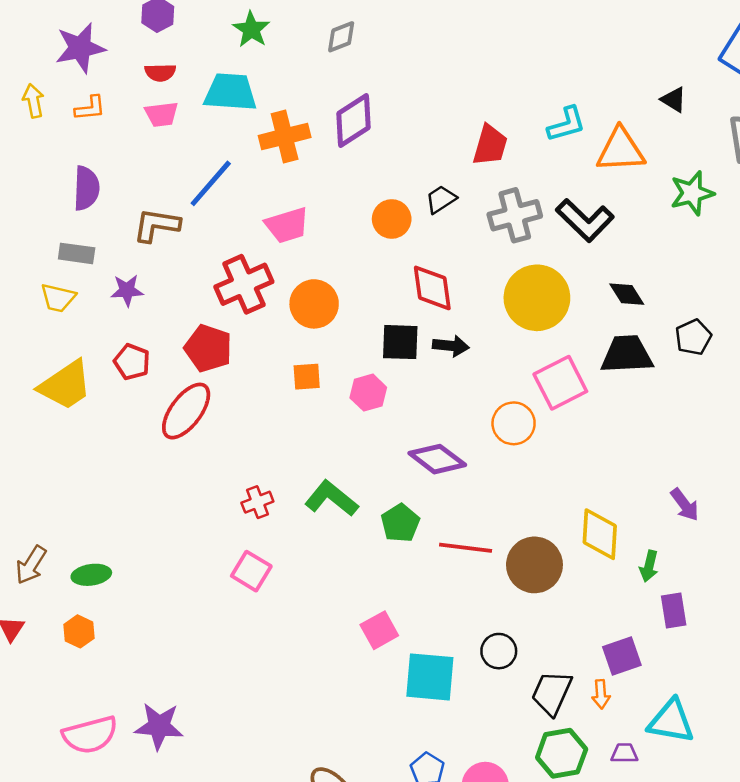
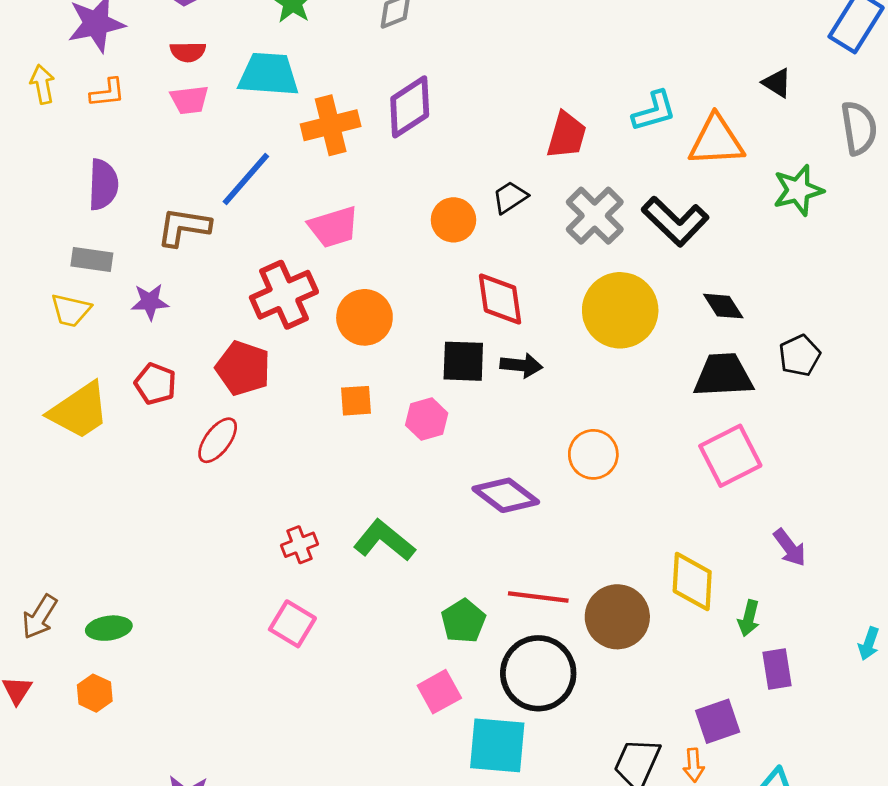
gray cross: (515, 215) -> (595, 216), turned -30
pink square: (560, 383) -> (730, 456), moved
red ellipse: (186, 411) -> (218, 440), size x0.7
green pentagon: (400, 523) -> (463, 621), moved
black circle: (499, 651) -> (538, 673), moved, size x1.8

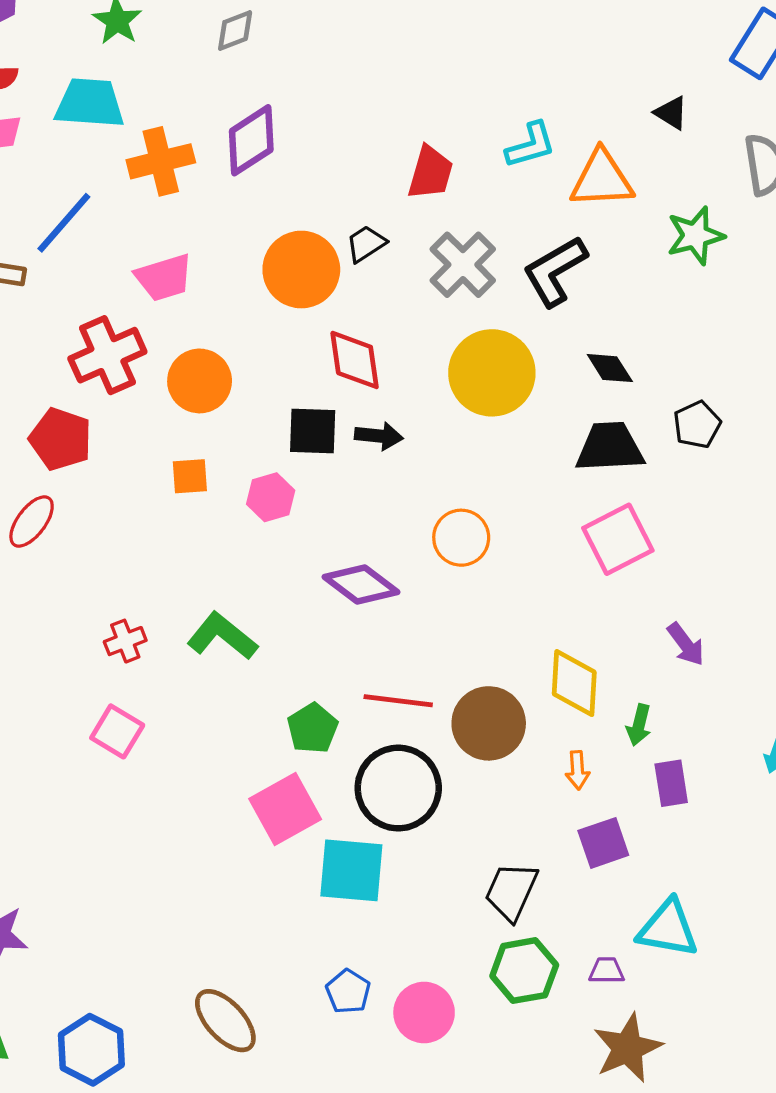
orange circle: (453, 220) -> (301, 270), size x1.5
black L-shape: (675, 221) -> (555, 271), turned 106
pink square: (439, 692) -> (285, 809), size x1.4
orange arrow: (694, 765) -> (577, 770), moved

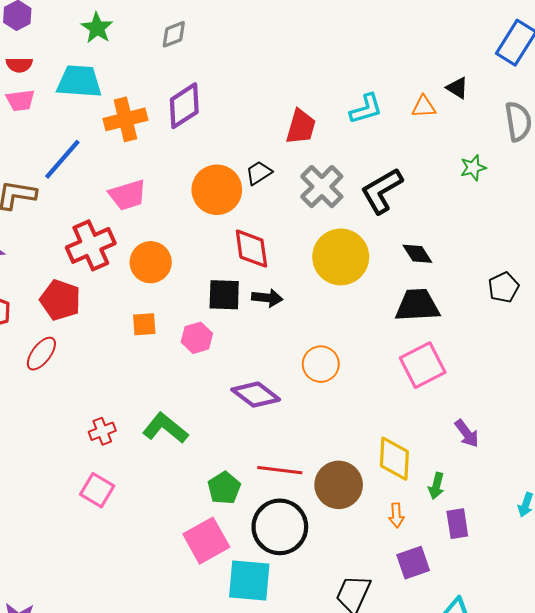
orange triangle: (602, 179) -> (424, 107), moved, size x0.6
green star: (695, 236) -> (473, 168), size x0.7
black pentagon: (697, 425) -> (504, 287), moved

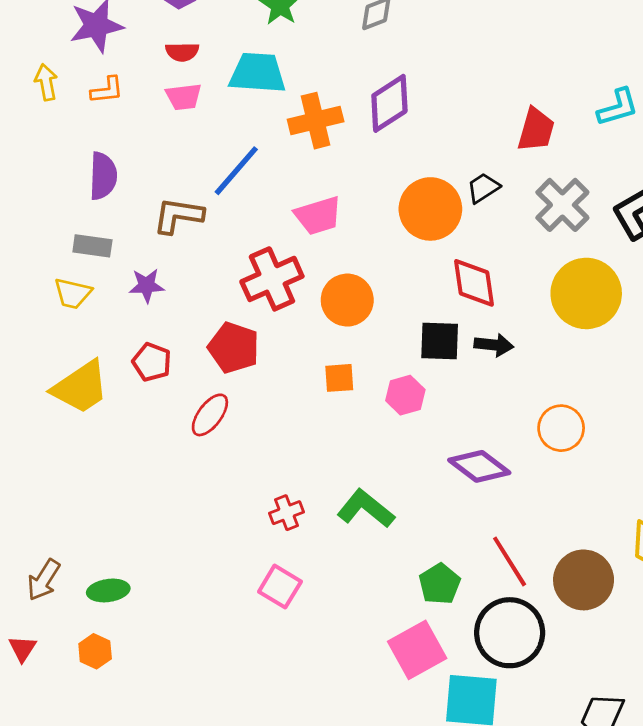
red line: (280, 470) -> (510, 561), turned 51

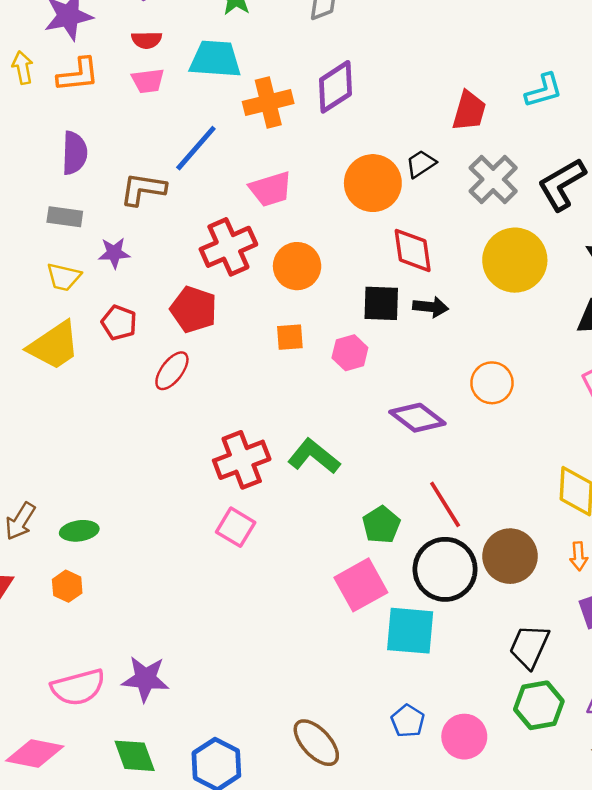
orange L-shape: (107, 90) -> (78, 75), size x1.4
yellow trapezoid: (73, 293) -> (64, 277), moved
red cross: (286, 513) -> (242, 460), size x1.8
brown circle: (584, 580) -> (510, 556), moved

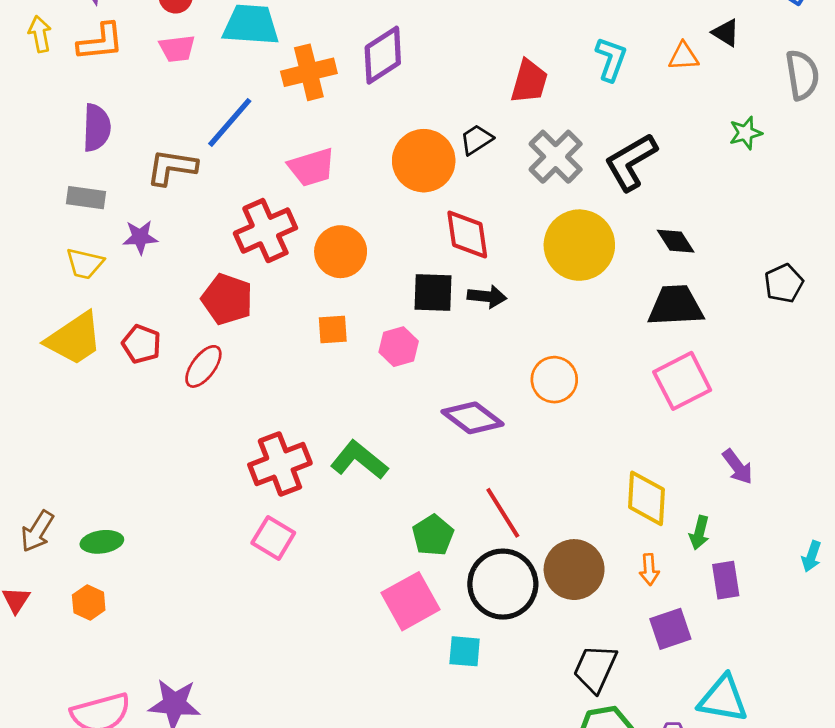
cyan L-shape: (544, 90) -> (611, 59), turned -54
red pentagon: (119, 323) -> (141, 344), moved
cyan square: (410, 631) -> (465, 651), size x0.6

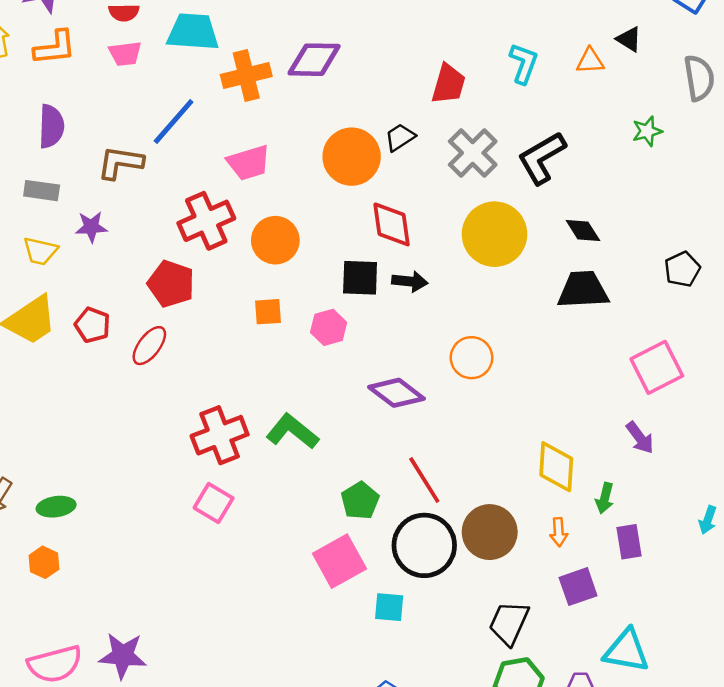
purple diamond: (383, 55) -> (314, 60), turned 34
pink square: (682, 381) -> (657, 367), moved

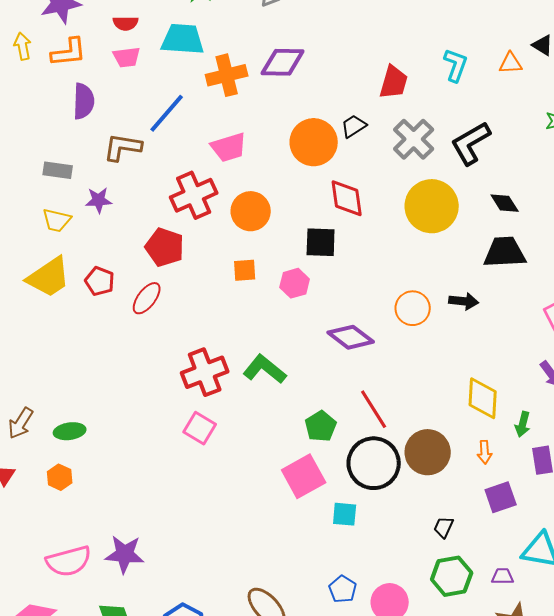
purple semicircle: (51, 126) -> (84, 101), moved
black arrow: (410, 281) -> (464, 301), moved
black trapezoid: (509, 623) -> (444, 527), size x0.6

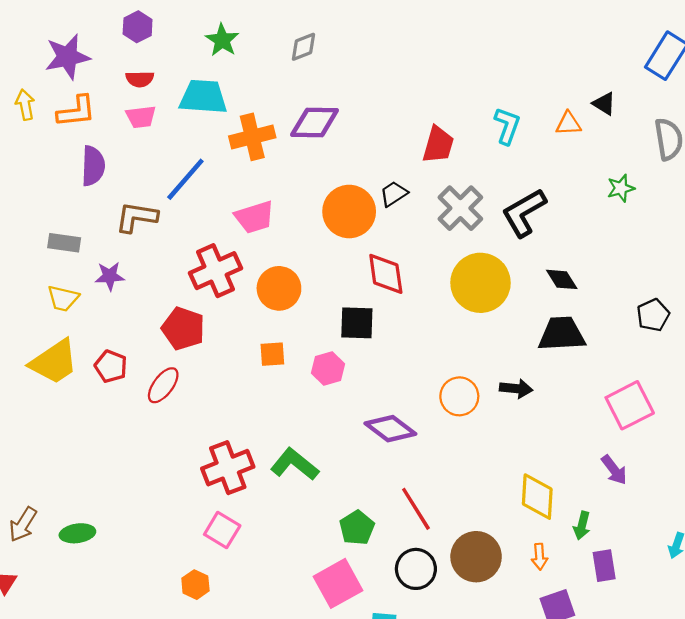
black circle: (374, 463) -> (416, 569), size x0.7
orange hexagon: (60, 477) -> (195, 585), moved

